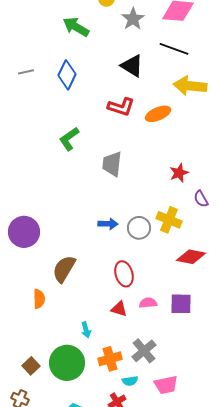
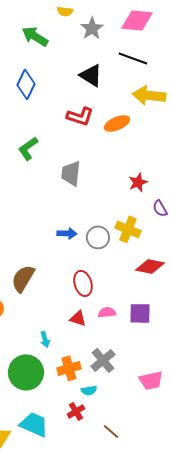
pink trapezoid: (166, 385) -> (151, 380), moved

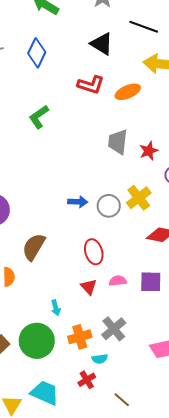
gray trapezoid: (71, 173) -> (118, 142), moved
yellow cross: (128, 229) -> (139, 198), turned 30
red triangle: (78, 318) -> (89, 287), turned 30

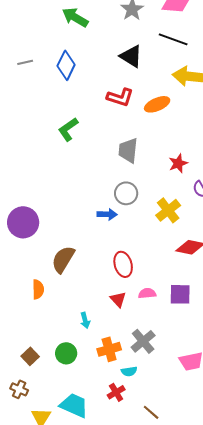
gray trapezoid: (118, 142) -> (128, 150), moved
gray circle: (109, 206) -> (126, 193), moved
green circle: (37, 341) -> (66, 353), size x0.6

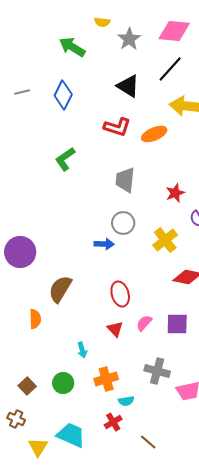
black line: (173, 39) -> (170, 69), turned -68
pink semicircle: (147, 293) -> (144, 323), turned -42
gray cross: (143, 341) -> (157, 371), moved, turned -35

